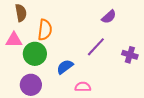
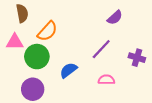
orange semicircle: (45, 30) -> (47, 31), turned 35
pink semicircle: (83, 87) -> (106, 80), moved

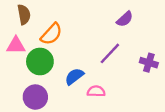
pink semicircle: (106, 80) -> (96, 91), moved

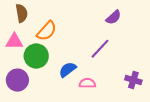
purple cross: (149, 63) -> (133, 80), moved
purple circle: (35, 97) -> (17, 80), moved

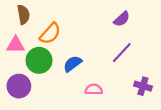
purple line: (100, 49) -> (122, 53), moved
blue semicircle: (68, 70) -> (73, 64), moved

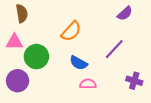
purple semicircle: (122, 19) -> (125, 13), moved
orange semicircle: (50, 34) -> (71, 31), moved
blue semicircle: (73, 64) -> (79, 63), moved, turned -114

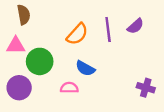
purple semicircle: (125, 13) -> (135, 26), moved
purple line: (114, 49) -> (108, 30), moved, turned -50
pink semicircle: (88, 84) -> (69, 88), moved

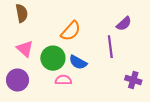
purple line: (108, 30) -> (110, 47), moved
pink triangle: (16, 45) -> (25, 49), moved, turned 42
green circle: (40, 61) -> (53, 58), moved

